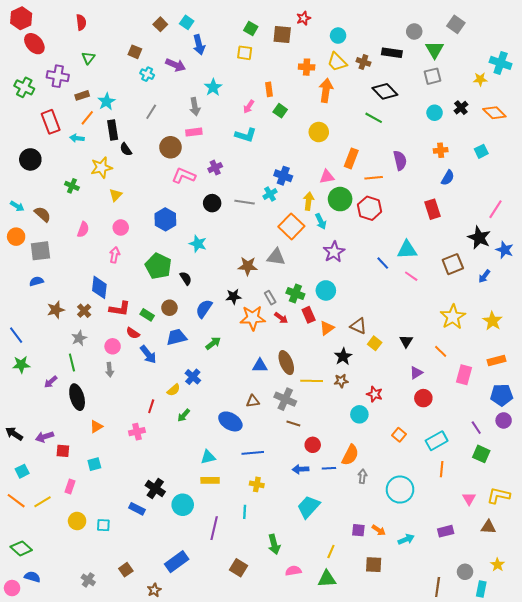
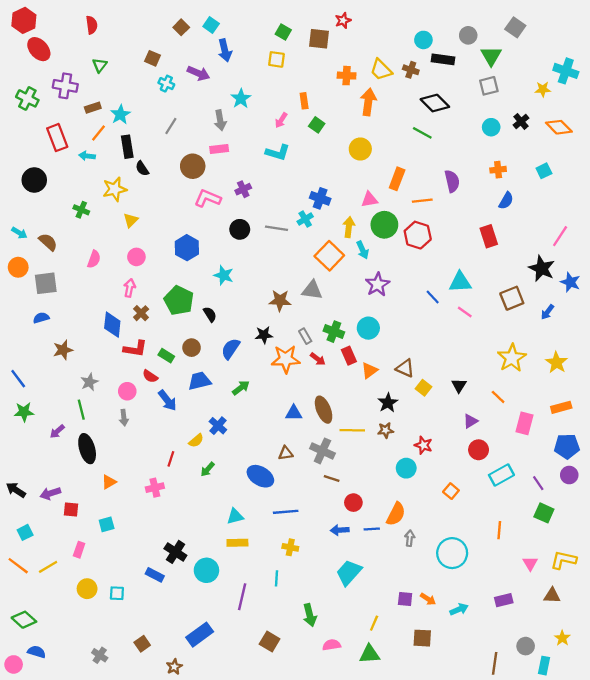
cyan circle: (338, 36) -> (423, 40), moved
brown cross: (84, 311) -> (141, 313), moved
cyan rectangle: (437, 441) -> (501, 475), moved

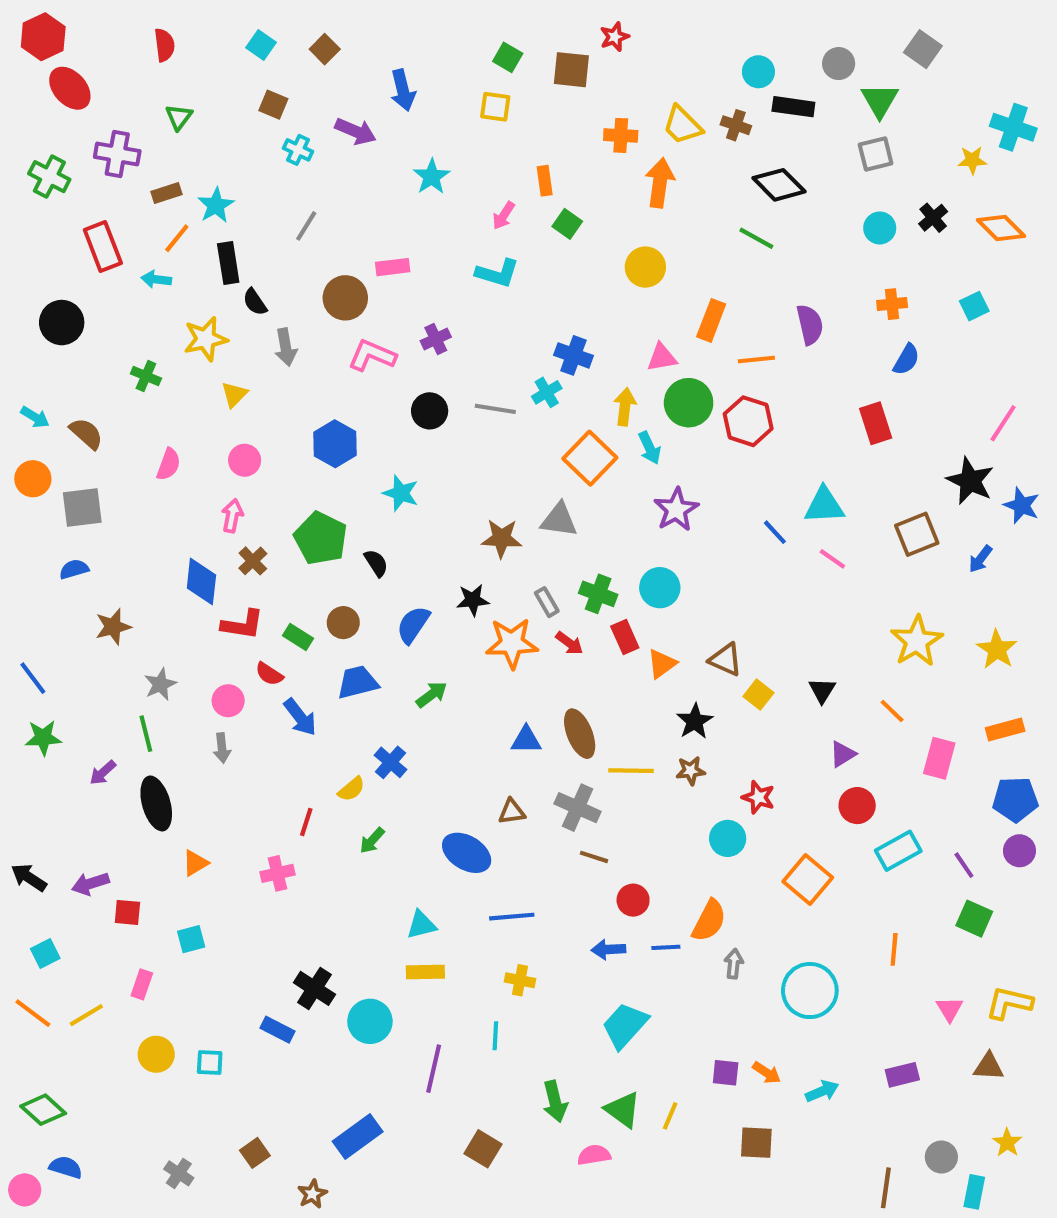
cyan square: (211, 25) -> (261, 45), moved
gray arrow: (220, 120) -> (286, 347), moved
orange square: (451, 491) -> (808, 880), size x1.6
green triangle: (369, 654) -> (623, 1110), moved, turned 40

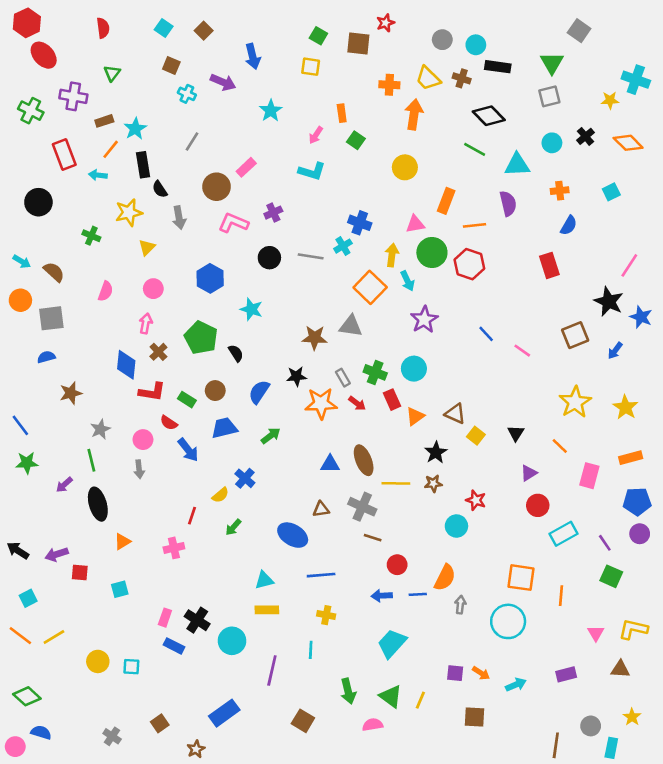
gray circle: (839, 64) -> (442, 40), moved
pink rectangle: (393, 267) -> (246, 167), turned -36
cyan triangle: (824, 505) -> (517, 165), moved
orange square: (808, 880) -> (521, 578), moved, turned -32
pink rectangle: (142, 984) -> (165, 618), moved

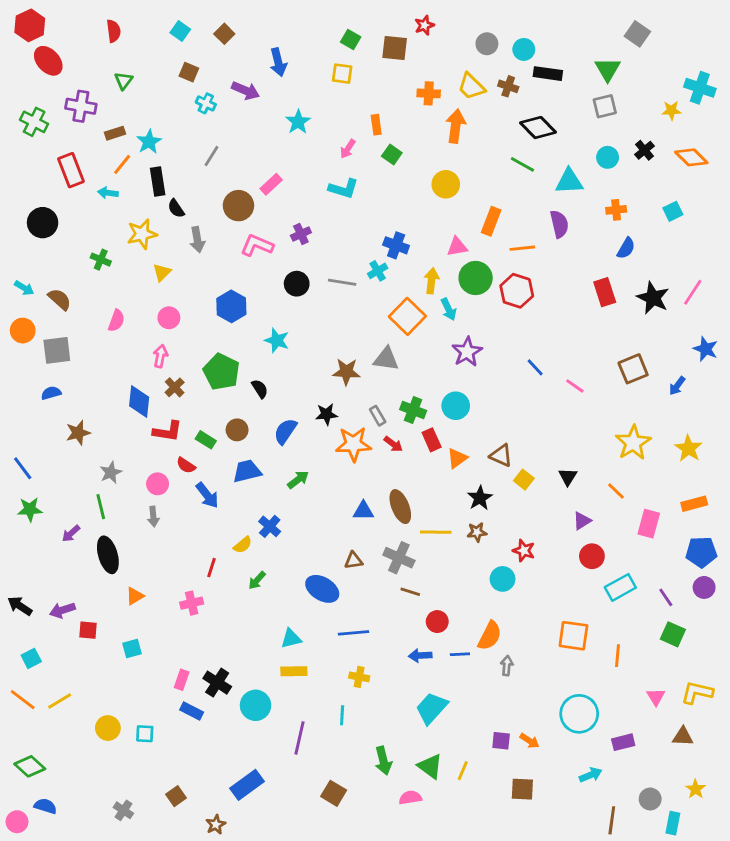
black star: (609, 302) -> (653, 298), moved
cyan circle: (508, 621) -> (579, 714), moved
cyan arrow: (516, 685) -> (591, 775), moved

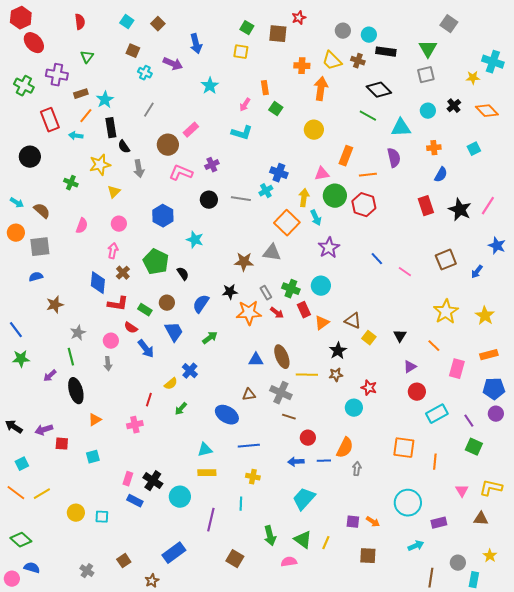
blue trapezoid: (247, 471) -> (174, 332), turned 75

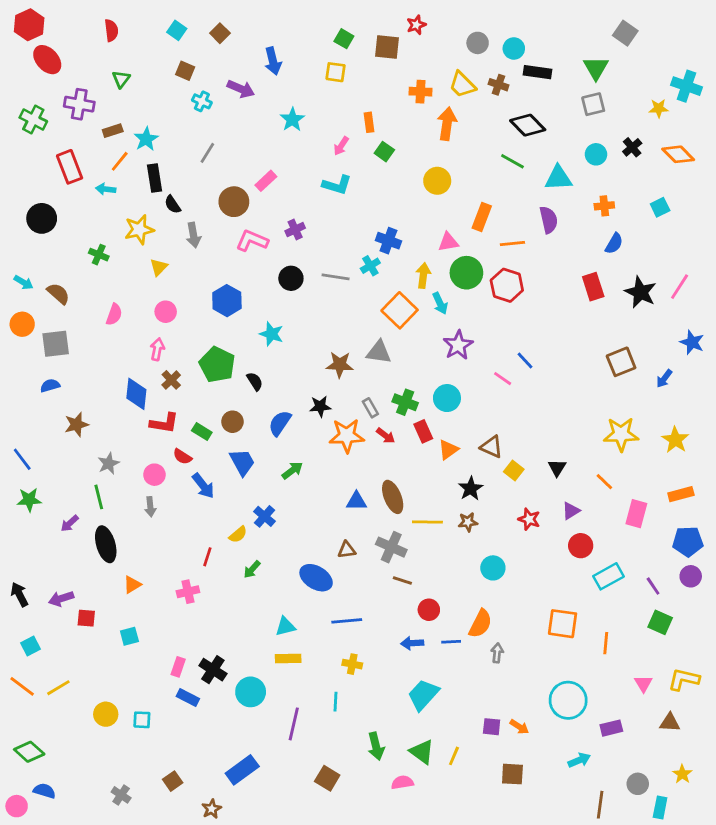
pink line: (405, 272) -> (503, 379), moved
yellow star: (446, 312) -> (621, 434), turned 30
red star: (369, 388) -> (529, 519), moved
black arrow: (14, 427) -> (19, 594), turned 30

